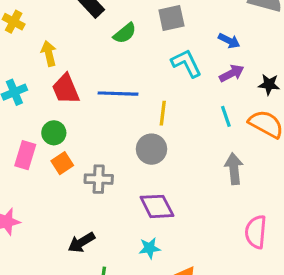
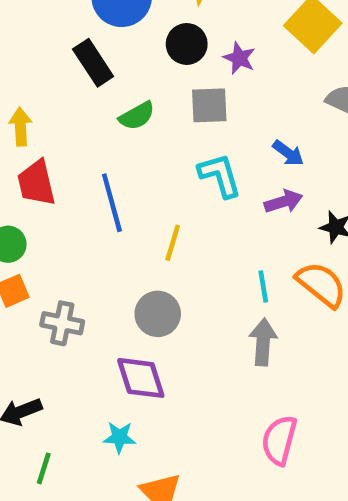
blue line: (118, 94) -> (112, 203), turned 63
cyan line: (226, 116) -> (263, 286), moved
gray circle: (151, 149) -> (158, 314), moved

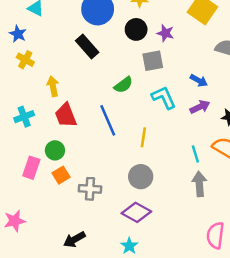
green semicircle: (137, 116) -> (123, 85), moved
purple diamond: (141, 378) -> (136, 212), turned -36
cyan star: (119, 437) -> (129, 246), turned -30

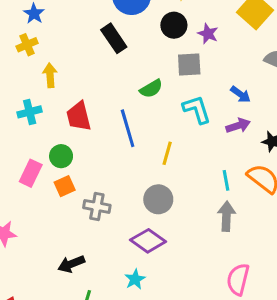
yellow cross: (25, 60) -> (27, 45), moved, turned 30
yellow arrow: (53, 86) -> (50, 75), moved

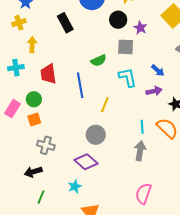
black rectangle: (114, 38) -> (65, 23), moved
gray cross: (97, 206) -> (46, 145), moved

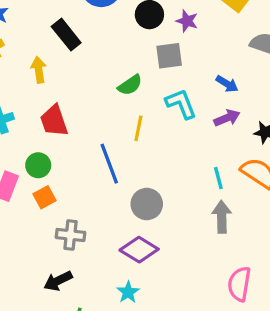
yellow arrow: (32, 45) -> (39, 70), moved
blue line: (80, 85) -> (109, 164), moved
yellow line: (105, 105) -> (138, 128), moved

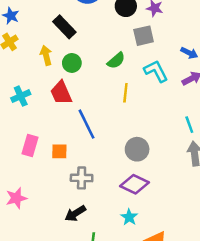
blue line: (109, 164) -> (87, 124), moved
green circle: (38, 165) -> (72, 63), moved
orange square: (44, 197) -> (59, 151), turned 35

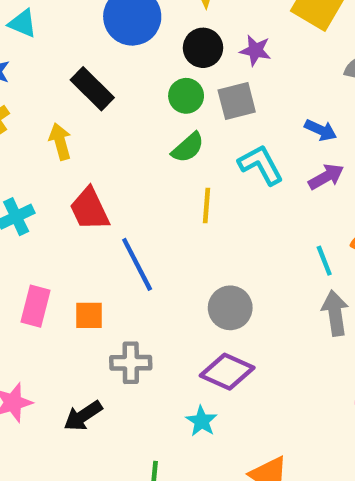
green circle: (72, 63) -> (186, 96), moved
black arrow: (75, 213) -> (83, 416), moved
cyan star: (129, 217) -> (201, 421), moved

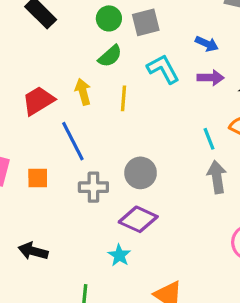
yellow arrow: (60, 142) -> (83, 92), moved
purple arrow: (326, 177) -> (211, 78), turned 30
red trapezoid: (89, 209) -> (38, 101), turned 84
gray cross: (131, 363) -> (93, 187), moved
black arrow: (83, 416) -> (33, 251), turned 48

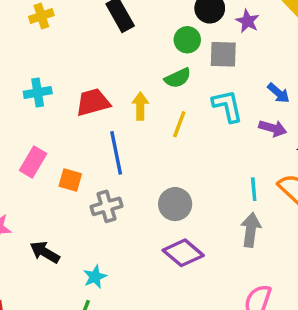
gray cross: (93, 187) -> (107, 206), moved, turned -32
purple diamond: (138, 219) -> (183, 253), moved
cyan star: (119, 255) -> (95, 277), moved

